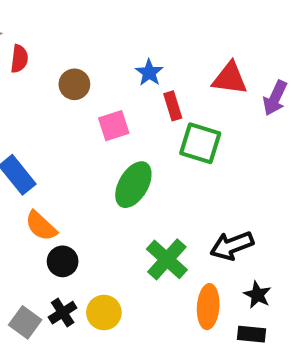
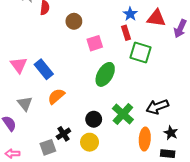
blue star: (149, 72) -> (130, 14), moved
orange semicircle: (41, 226) -> (56, 96), turned 96
black circle: (63, 261) -> (94, 119), moved
black cross: (63, 313) -> (63, 134), moved
gray square: (25, 322) -> (48, 147), turned 35

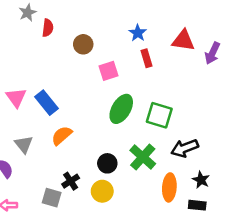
blue star: (130, 14) -> (138, 33), moved
green square: (141, 53) -> (159, 115), moved
gray square: (48, 147) -> (52, 198), turned 35

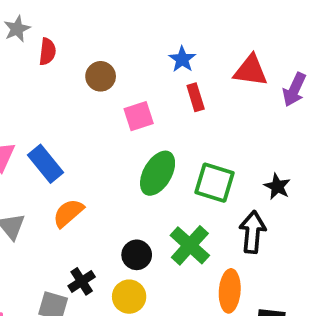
black arrow: (185, 148) -> (253, 232), turned 116
black star: (201, 180) -> (277, 186), moved

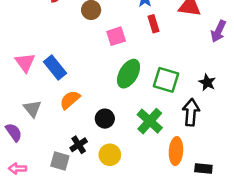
purple arrow: (294, 90) -> (218, 31), moved
black circle: (137, 255) -> (105, 119), moved

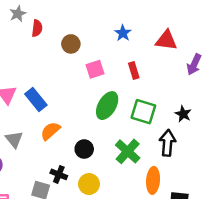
red rectangle: (154, 24) -> (134, 71), moved
black cross: (79, 145) -> (59, 174), turned -35

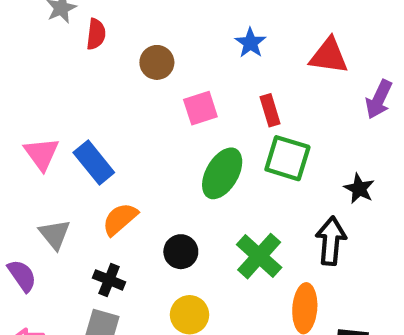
green square: (143, 112) -> (287, 158), moved
black cross: (59, 174) -> (109, 280), moved

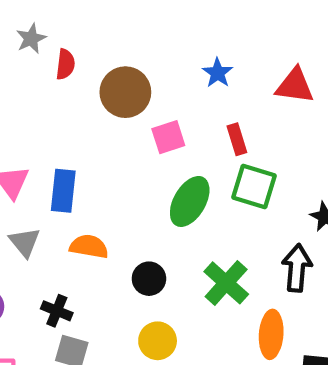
brown circle: (157, 62) -> (125, 92), size x1.5
blue rectangle: (94, 162) -> (63, 191), turned 45
orange semicircle: (120, 219) -> (89, 246), turned 51
gray triangle: (55, 234) -> (25, 242), moved
black cross: (109, 280) -> (57, 311), moved

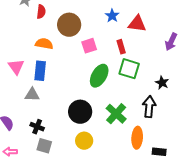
red triangle: (295, 86) -> (137, 24), moved
gray triangle: (25, 242) -> (32, 95), moved, turned -49
orange semicircle: (89, 246) -> (44, 44), moved
black circle: (149, 279) -> (80, 112), size x1.5

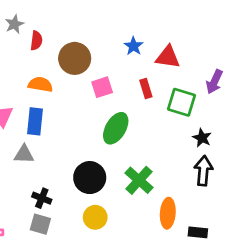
green square: (129, 69) -> (181, 102), moved
black arrow: (149, 107) -> (203, 171), moved
black cross: (37, 127) -> (42, 198), moved

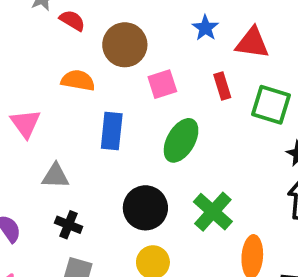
red semicircle: (36, 41) -> (72, 20), turned -66
blue rectangle: (35, 121) -> (112, 131), moved
black cross: (42, 198) -> (69, 225), moved

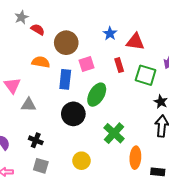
blue rectangle: (112, 131) -> (65, 79), moved
gray triangle: (55, 176) -> (29, 105), moved
black circle: (145, 208) -> (73, 114), moved

